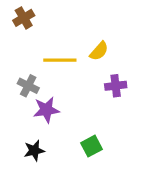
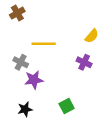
yellow semicircle: (99, 51) -> (92, 36), moved
purple cross: (116, 86) -> (84, 62), turned 32

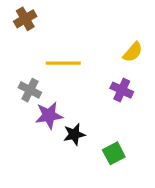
green square: (67, 106) -> (114, 153), moved
black star: (25, 109) -> (74, 134), moved

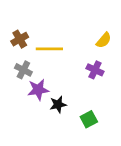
brown cross: (25, 19) -> (20, 39), moved

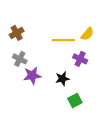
yellow line: (49, 49) -> (63, 40), moved
black star: (58, 104) -> (62, 79), moved

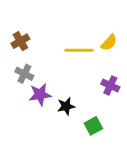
purple cross: (80, 59) -> (110, 85), moved
black star: (62, 79) -> (66, 106), moved

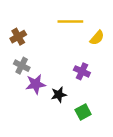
yellow line: (79, 50) -> (70, 22), moved
purple cross: (110, 85) -> (82, 71), moved

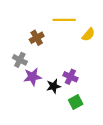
brown cross: (18, 37) -> (37, 38), moved
purple cross: (82, 71) -> (70, 77), moved

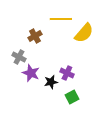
yellow semicircle: (88, 35) -> (84, 33), size x1.5
purple star: (32, 77) -> (31, 73), turned 30

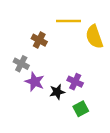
yellow semicircle: (84, 33) -> (94, 37), turned 120
brown cross: (35, 36) -> (39, 40), turned -32

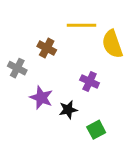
gray cross: (21, 64) -> (17, 68), moved
purple cross: (75, 82) -> (90, 82), moved

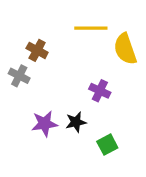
brown cross: (47, 48) -> (37, 50), moved
purple star: (41, 98) -> (45, 124), moved, turned -30

